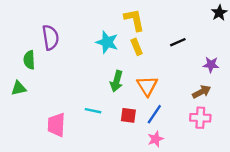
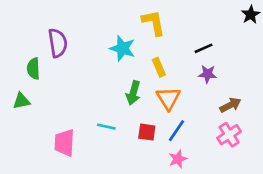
yellow rectangle: (137, 47) -> (159, 67), moved
purple star: (211, 65) -> (207, 74), moved
pink cross: (200, 118) -> (229, 135), turned -36

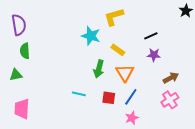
yellow L-shape: (154, 23) -> (114, 17), turned -95
purple semicircle: (58, 43) -> (19, 25), moved
yellow rectangle: (159, 67) -> (118, 50), turned -32
pink trapezoid: (64, 143) -> (22, 109), moved

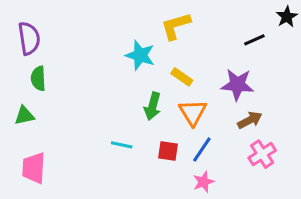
black line: (151, 36) -> (254, 40), moved
purple star: (154, 55) -> (237, 85), size x1.5
brown arrow: (171, 78) -> (250, 120), moved

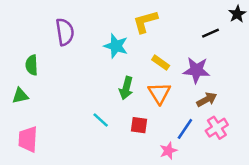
purple semicircle: (29, 38) -> (65, 32), moved
yellow rectangle: (182, 77) -> (161, 63), moved
cyan line: (122, 145) -> (101, 120), turned 30
blue line: (202, 149) -> (185, 129), moved

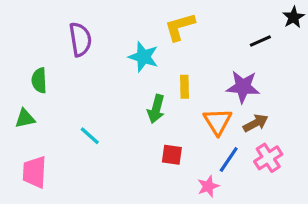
yellow rectangle: (161, 63) -> (185, 87), moved, turned 54
orange triangle: (159, 93) -> (218, 122), moved
cyan line: (101, 120) -> (90, 136), moved

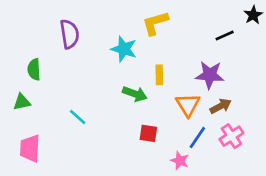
green arrow: (156, 109) -> (135, 94), turned -85
pink star: (208, 186) -> (180, 161), turned -30

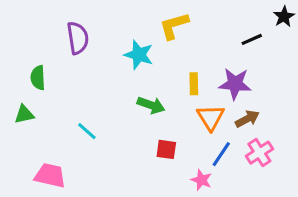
yellow rectangle: (159, 75) -> (194, 84), moved
pink trapezoid: (30, 148) -> (50, 175), moved, turned 100

